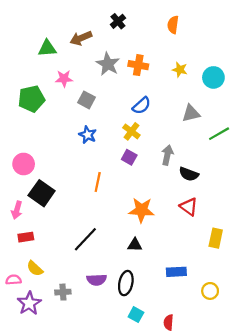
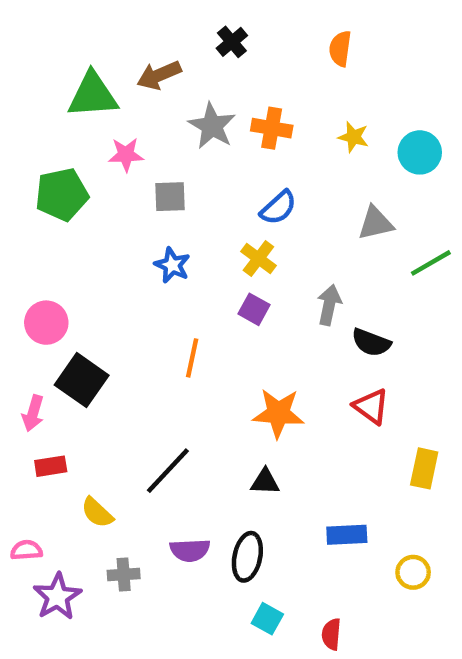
green triangle: (47, 48) -> (93, 95), size x1.4
gray square: (87, 100) -> (170, 197), turned -30
yellow semicircle: (35, 268) -> (97, 513), moved

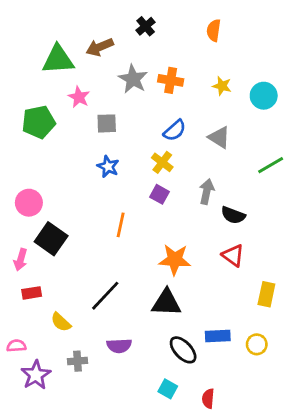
pink star: (126, 155) -> (79, 97), turned 30
gray triangle: (376, 223) -> (219, 137), moved, turned 45
black triangle: (265, 482) -> (166, 303), size x1.6
black ellipse: (247, 557) -> (183, 350), moved, turned -56
yellow circle: (413, 572) -> (257, 344), moved

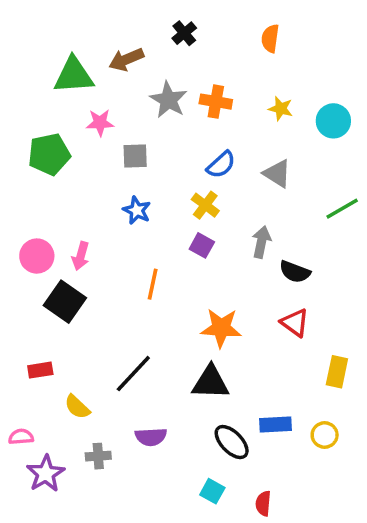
pink star: (79, 97) -> (100, 123), turned -30
pink arrow: (21, 260) -> (81, 256), moved

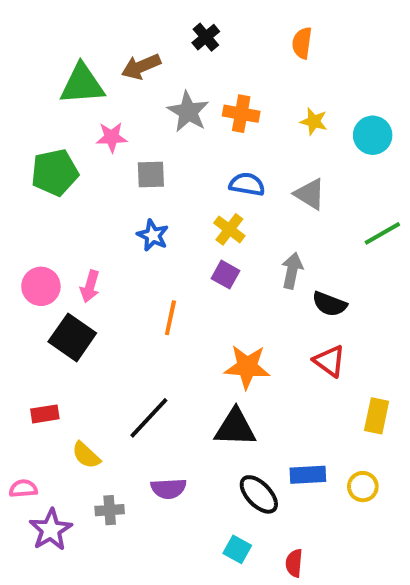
blue semicircle: (221, 165) -> (247, 184), turned -128

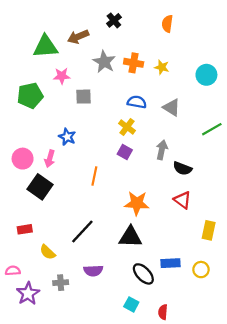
yellow star: (314, 121) -> (162, 67), moved
blue star: (153, 235) -> (67, 137), moved

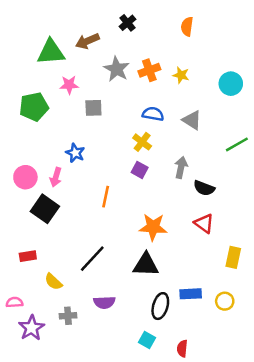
orange cross: (134, 63) -> (149, 70), turned -30
black ellipse: (143, 274) -> (160, 306), turned 60

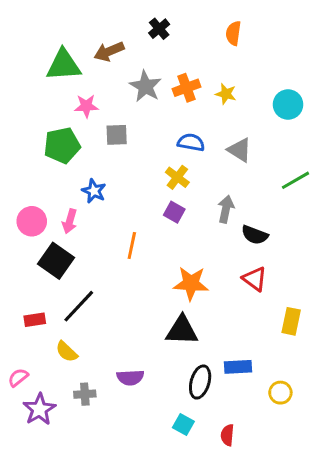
green pentagon: (34, 107) -> (62, 145), moved
black line: (92, 259) -> (79, 306), moved
yellow circle: (225, 301) -> (280, 393), moved
pink semicircle: (14, 302) -> (18, 377), turned -35

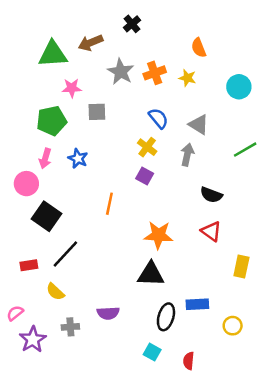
orange semicircle: (233, 33) -> (199, 48), moved, turned -30
blue semicircle: (191, 142) -> (158, 118), turned 40
gray arrow: (226, 209) -> (187, 155), moved
pink arrow: (70, 221) -> (45, 158), moved

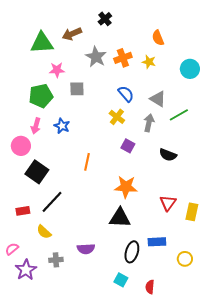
green line: (245, 150) -> (179, 115), moved
purple square: (145, 176) -> (128, 146), moved
red triangle: (211, 231) -> (168, 203), moved, turned 30

